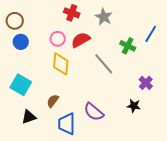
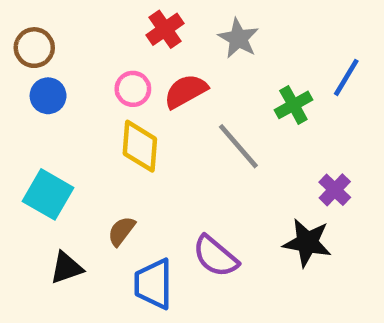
red cross: (72, 13) -> (165, 29), turned 35
green cross: (128, 46) -> (293, 105), turned 35
black star: (134, 106) -> (307, 243), size x1.5

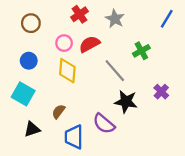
brown circle: (34, 48) -> (31, 23), moved
blue line: (346, 77) -> (167, 19), moved
blue circle: (48, 96) -> (29, 61), moved
black star: (307, 243) -> (126, 102), moved

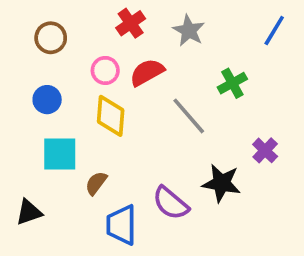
cyan square: (23, 94) -> (60, 154), moved, turned -30
black star: (126, 102) -> (221, 183), moved
black triangle: (32, 129) -> (29, 212), moved

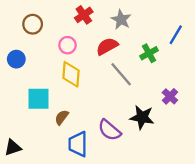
blue line: (274, 31) -> (176, 35), moved
red semicircle: (147, 72) -> (107, 46), moved
blue circle: (47, 100) -> (16, 59), moved
black triangle: (29, 212) -> (13, 148), moved

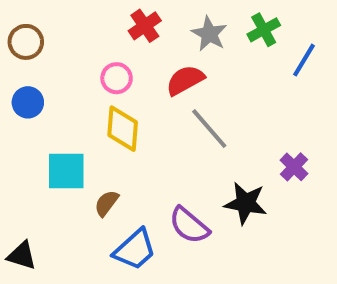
brown circle: (33, 24) -> (26, 42), moved
green cross: (149, 53) -> (264, 30), moved
blue trapezoid: (78, 144) -> (135, 250), turned -132
black triangle: (13, 148) -> (22, 256), turned 36

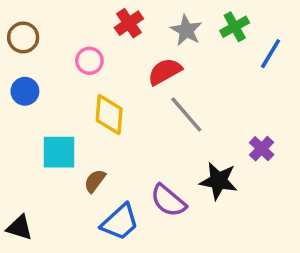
pink circle: (117, 78) -> (89, 61), moved

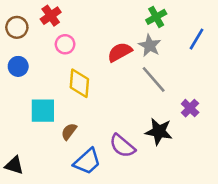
red cross: (129, 23) -> (51, 16), moved
green cross: (235, 27) -> (156, 17), moved
gray star: (186, 30) -> (150, 46), moved
gray line: (186, 115) -> (154, 79), moved

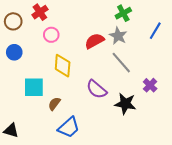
purple semicircle: (122, 146) -> (97, 89), moved

